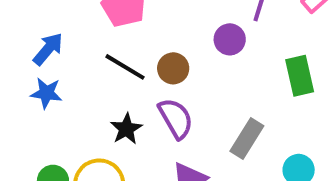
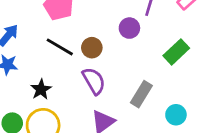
green rectangle: (300, 76) -> (176, 52), turned 60
black star: (126, 129) -> (41, 89), moved

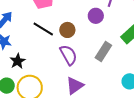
black star: (41, 89) -> (18, 61), moved
gray rectangle: (141, 94) -> (103, 51), moved

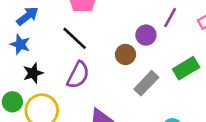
brown circle: (67, 30) -> (125, 54), moved
purple semicircle: (68, 55) -> (78, 75), moved, turned 45

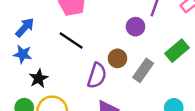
brown circle: (125, 54) -> (117, 58), moved
purple semicircle: (78, 75) -> (97, 76), moved

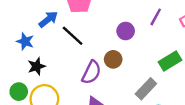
blue arrow: (25, 27) -> (48, 19), moved
purple circle: (136, 27) -> (126, 31), moved
gray rectangle: (143, 70) -> (146, 89), moved

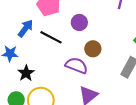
purple circle: (126, 31) -> (79, 22), moved
purple semicircle: (91, 72) -> (77, 66), turned -80

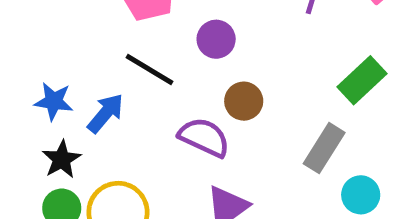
blue arrow: (25, 28) -> (105, 113), moved
black star: (26, 73) -> (62, 159), moved

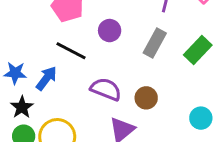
brown circle: (244, 101) -> (146, 98), moved
gray rectangle: (324, 148) -> (155, 43), moved

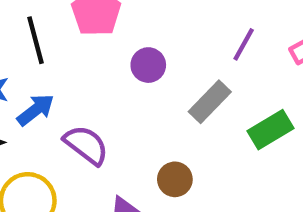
black line: (71, 51) -> (35, 40), moved, turned 32
purple semicircle: (106, 89) -> (86, 145), moved

